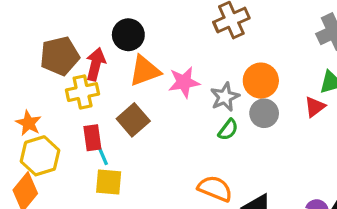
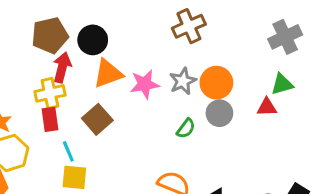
brown pentagon: (60, 56) -> (50, 35), moved
gray star: (225, 97) -> (183, 81), moved
red triangle: (315, 107) -> (267, 107), turned 35
red rectangle: (92, 138) -> (50, 119), moved

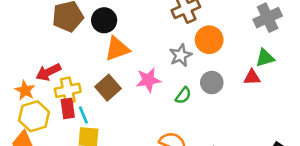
red arrow: (62, 67) -> (48, 72), moved, turned -130
orange circle: (216, 83) -> (209, 40), moved
pink star: (145, 84) -> (148, 80), moved
yellow cross: (50, 93) -> (68, 90), moved
red rectangle: (50, 119) -> (68, 108), moved

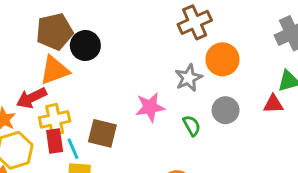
black circle: (104, 20) -> (85, 45), moved
orange triangle: (117, 49) -> (55, 70), moved
brown square: (108, 88) -> (102, 133), moved, turned -35
green semicircle: (183, 96) -> (192, 126), turned -66

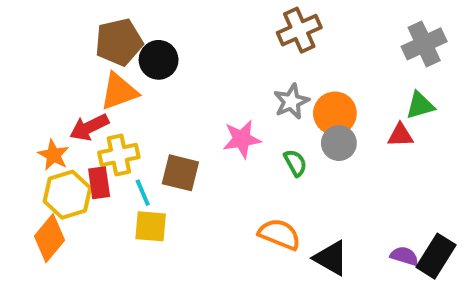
orange circle: (222, 59) -> (335, 113), moved
red rectangle: (55, 141) -> (99, 183), moved

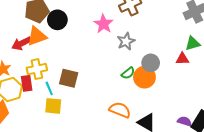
orange circle: (335, 113) -> (144, 77), moved
red arrow: (89, 127) -> (22, 43), moved
pink star: (242, 139) -> (103, 24), moved, turned -30
green semicircle: (295, 163) -> (128, 73), turned 80

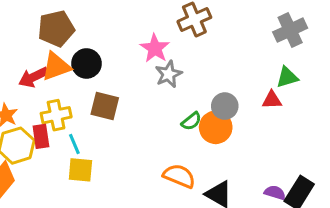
black circle: (57, 20) -> (86, 63), moved
gray star: (126, 41) -> (169, 74), moved
brown square: (69, 78) -> (105, 106), moved

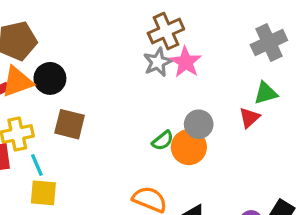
pink star: (155, 48) -> (186, 62), moved
gray star: (169, 74) -> (158, 62), moved
red triangle: (272, 100) -> (249, 118), turned -40

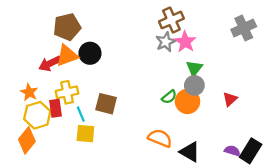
green triangle: (266, 93) -> (194, 68), moved, turned -36
red triangle: (249, 118) -> (230, 99), moved
brown square: (70, 124) -> (106, 104), moved

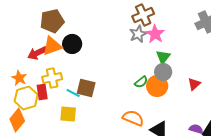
cyan line: (81, 114) -> (73, 93), moved, turned -40

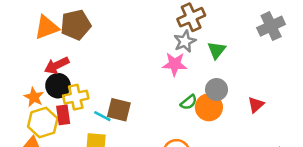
pink star: (155, 34) -> (175, 64), moved, turned -30
black circle: (72, 44) -> (58, 86), moved
orange triangle: (52, 46) -> (47, 27), moved
green triangle: (163, 57) -> (217, 50), moved

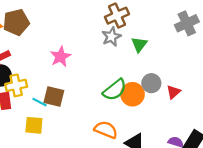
pink star: (175, 64) -> (60, 57), moved, turned -30
gray circle: (217, 89) -> (151, 83), moved
green semicircle: (189, 102) -> (115, 90), size x1.6

